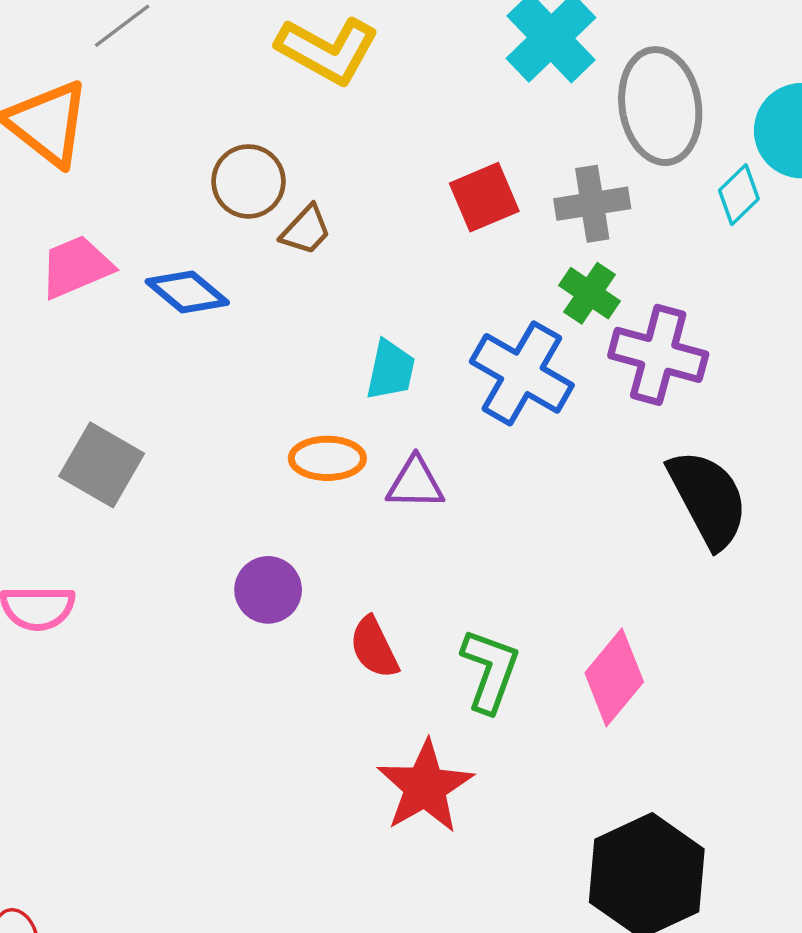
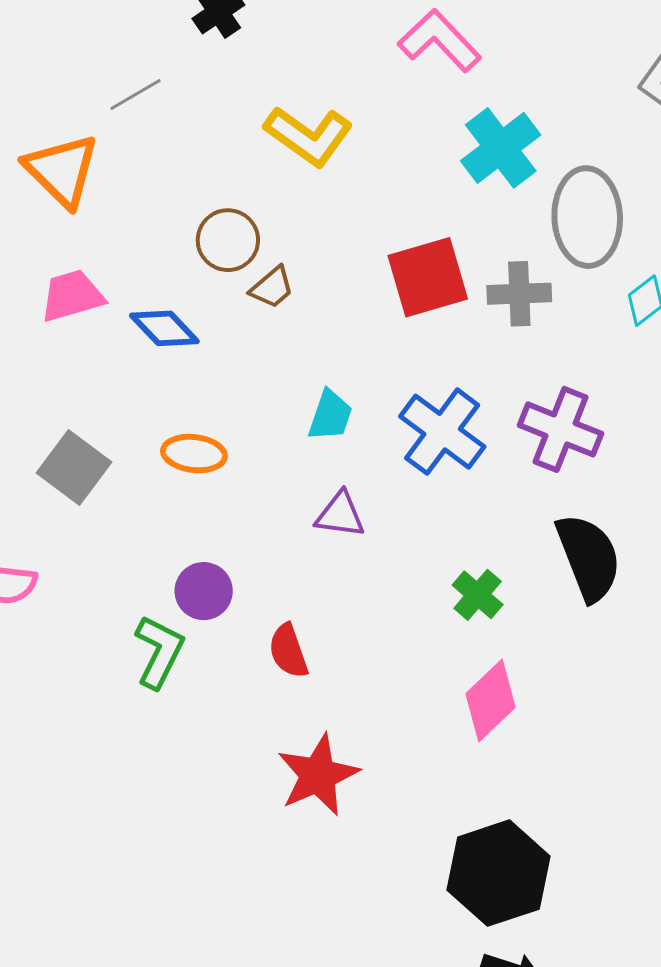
red square: (484, 197) -> (428, 277), size x1.4
green cross: (590, 293) -> (478, 595), moved
orange ellipse: (327, 458) -> (194, 454), moved
green L-shape: (490, 670) -> (159, 652), moved

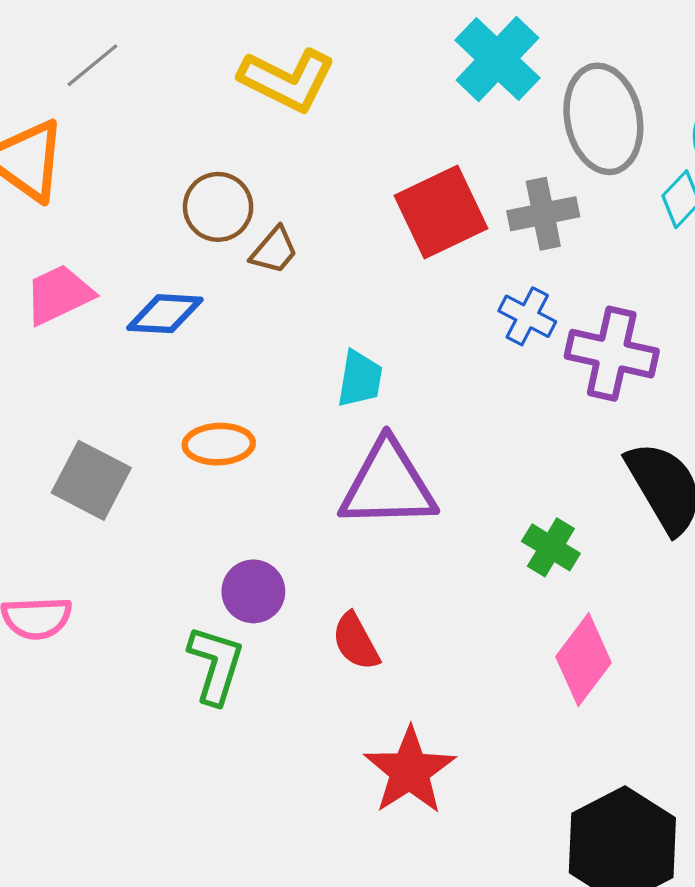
blue diamond: (164, 328) -> (165, 314), turned -34
blue cross: (442, 432) -> (527, 316), moved, size x0.6
purple triangle: (340, 515) -> (388, 485), size x1.8

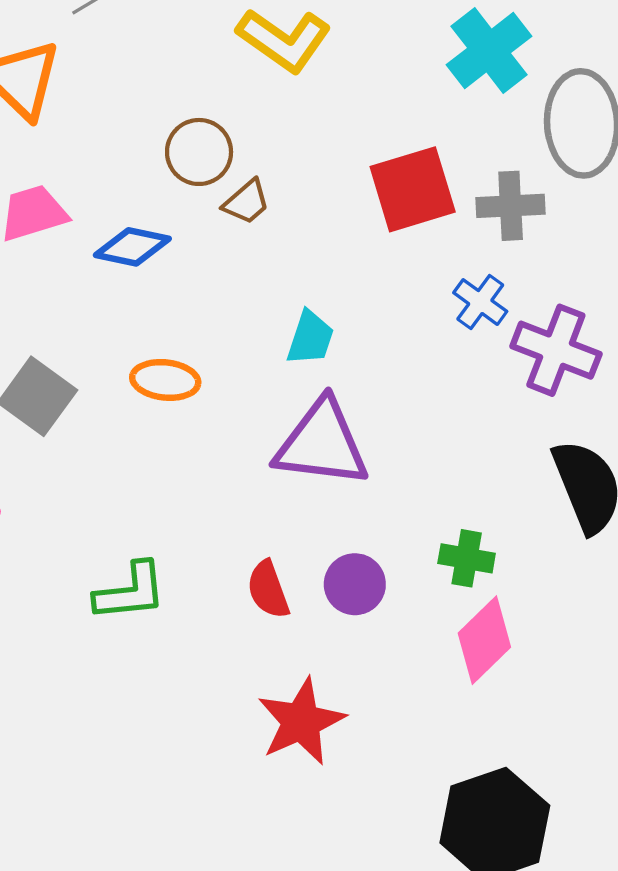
green cross: (551, 547) -> (467, 558), moved, turned -30
purple circle: (253, 591) -> (355, 584), moved
green L-shape: (216, 665) -> (130, 592), turned 58

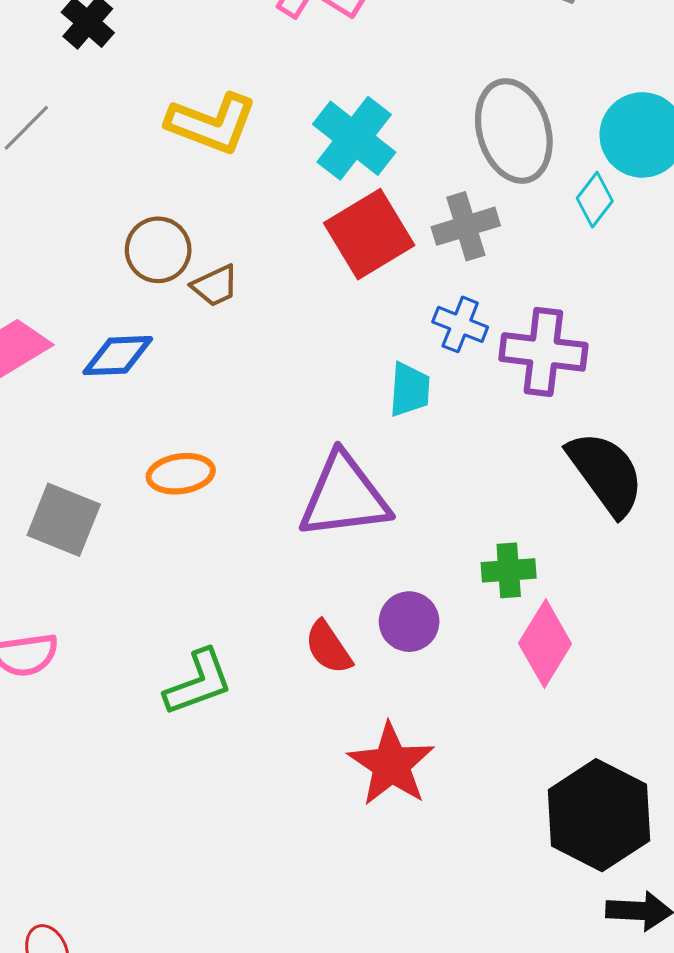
cyan cross: (489, 51) -> (354, 138), moved
brown trapezoid: (247, 202) -> (215, 286), turned 30
cyan trapezoid: (310, 338) -> (410, 390), moved

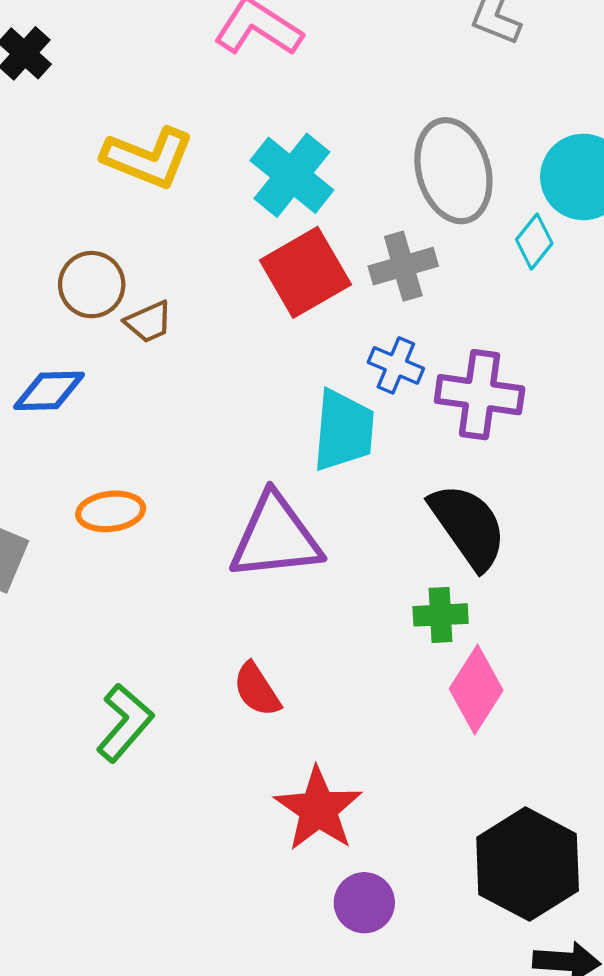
cyan trapezoid: (410, 390) -> (344, 430), size x1.5
black semicircle: (606, 473) -> (468, 526), moved
purple circle: (409, 622) -> (364, 903), moved
green L-shape: (198, 682) -> (125, 723), turned -30

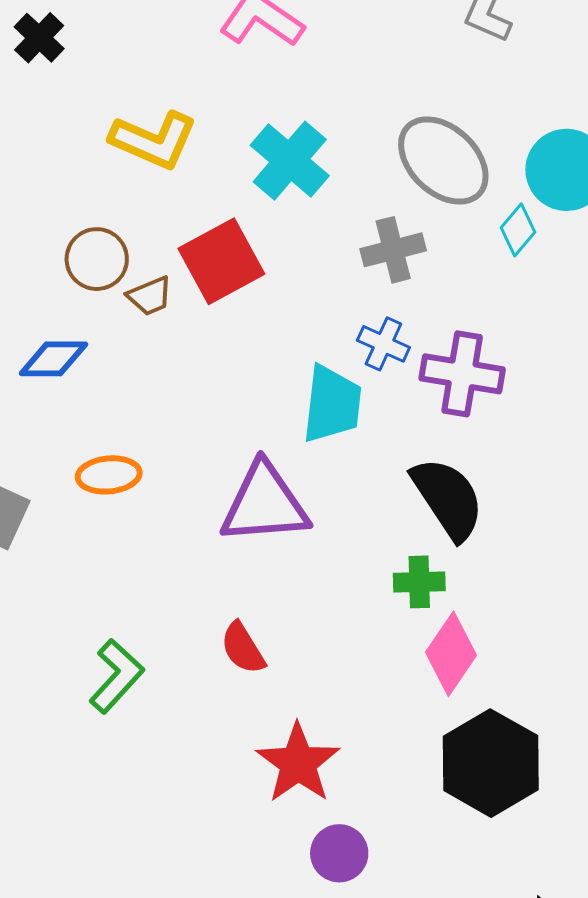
gray ellipse: (453, 171) -> (443, 161), turned -32
red square: (305, 272) -> (221, 261), moved
black hexagon: (528, 864) -> (491, 763), moved

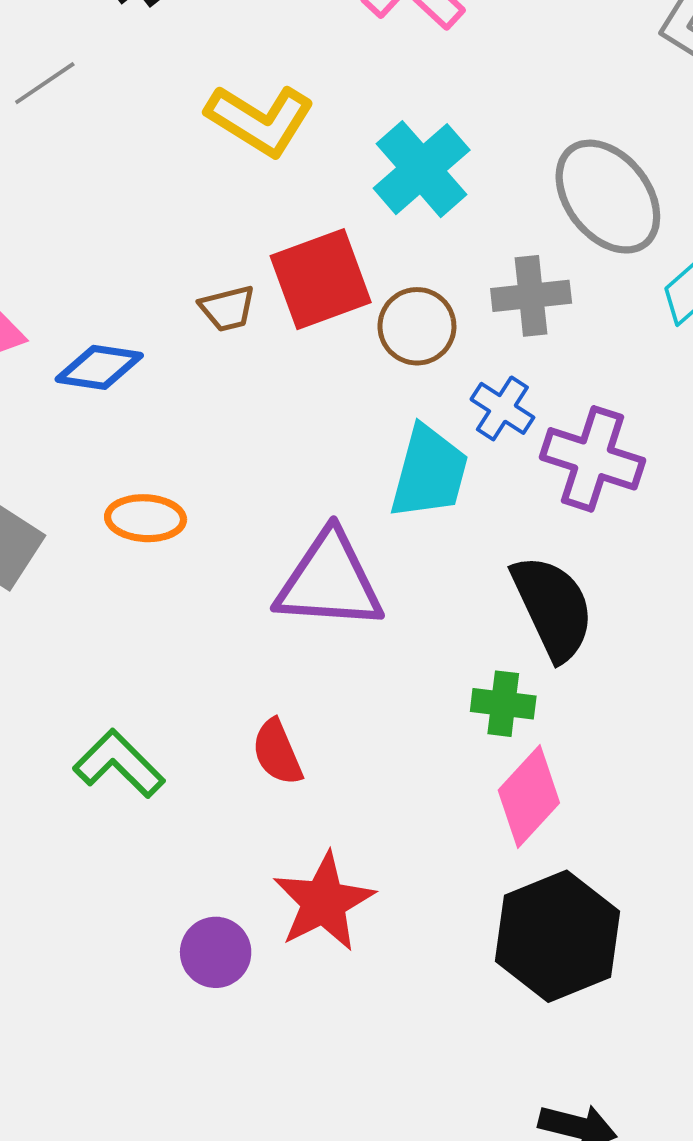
brown circle: (97, 259) -> (417, 326), moved
green L-shape: (116, 676) -> (119, 764), turned -96
purple circle: (339, 853) -> (216, 952), moved

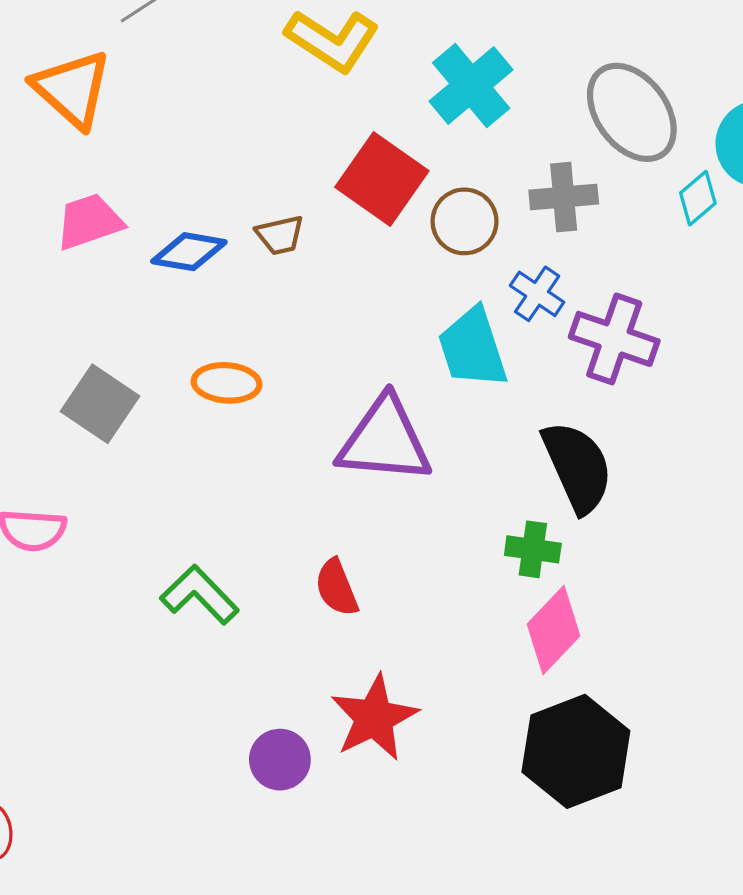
red square: (321, 279) -> (382, 179), turned -36
brown trapezoid: (227, 308) -> (280, 235), moved
cyan trapezoid: (429, 472) -> (473, 348), turned 146

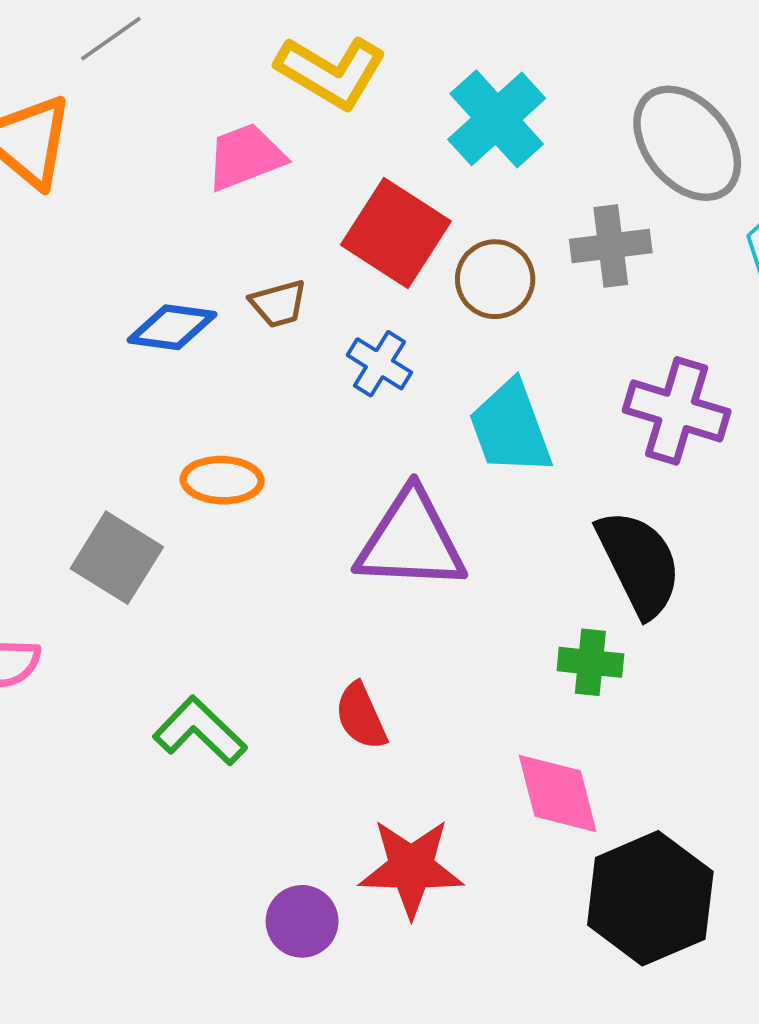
pink trapezoid: (89, 222) -> (245, 157), moved
blue cross: (537, 294) -> (379, 364), moved
gray square: (100, 404) -> (117, 558), moved
pink diamond: (553, 630) -> (558, 794), moved, turned -56
red star: (374, 718) -> (411, 868), turned 30

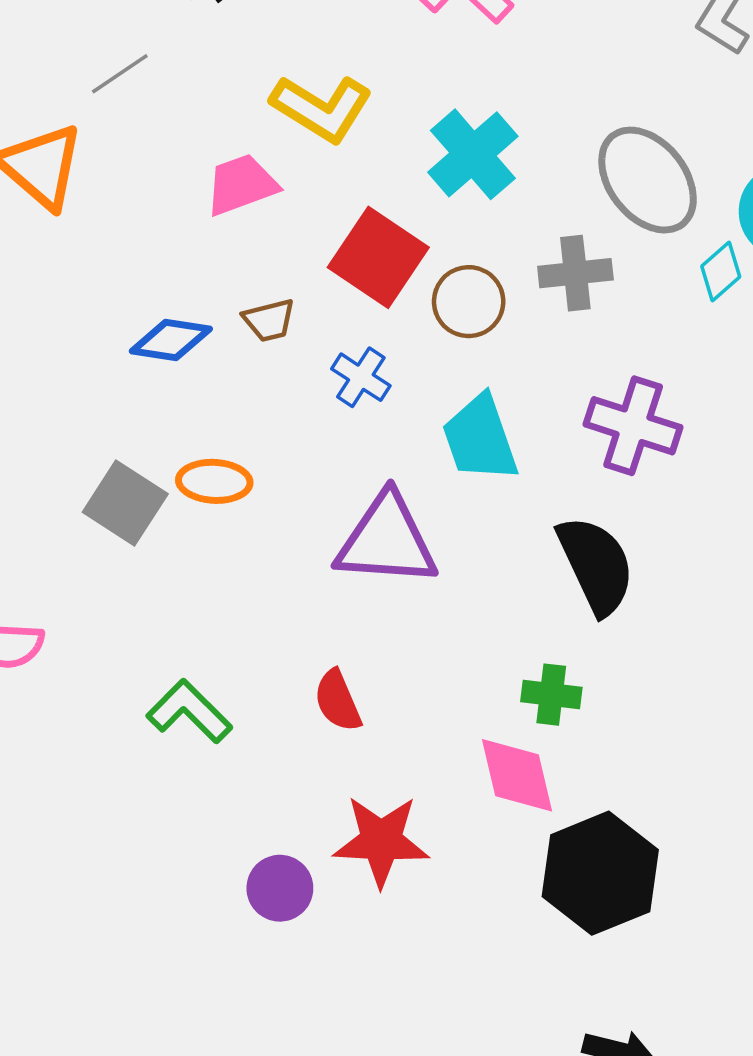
gray square: (117, 558) -> (125, 503), moved
green cross: (590, 662) -> (551, 695), moved

